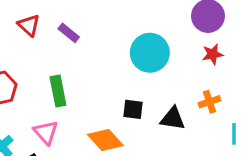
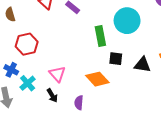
green rectangle: (58, 91) -> (100, 36), moved

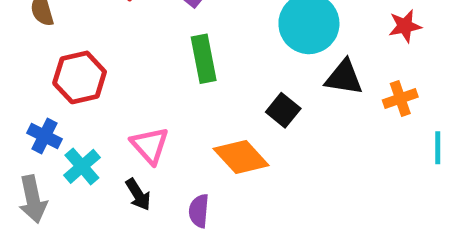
green rectangle: (100, 36) -> (204, 59), moved
black square: (116, 59) -> (283, 110), turned 32
black triangle: (142, 65) -> (344, 77), moved

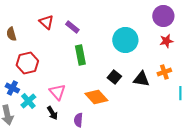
black triangle: (344, 77) -> (141, 79), moved

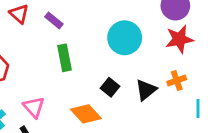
red star: (166, 41) -> (179, 39), size x1.5
black triangle: (141, 79) -> (146, 90), turned -48

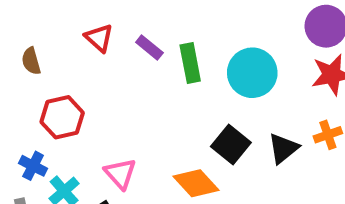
green rectangle: (65, 58) -> (190, 63), moved
black square: (110, 87) -> (231, 144), size x1.4

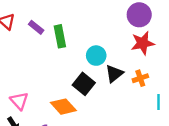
cyan circle: (252, 73) -> (96, 56), moved, size x0.7
black triangle: (283, 148) -> (114, 74), moved

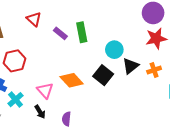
purple rectangle: (36, 27) -> (60, 33), moved
orange diamond: (63, 107) -> (72, 80), moved

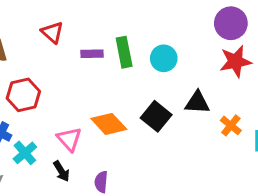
purple rectangle: (60, 33) -> (92, 54), turned -40
cyan circle: (114, 50) -> (164, 58), moved
black triangle: (131, 66) -> (197, 103), turned 42
orange cross: (154, 70) -> (231, 125), moved, turned -32

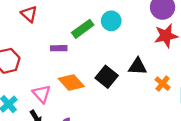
green rectangle: (124, 52) -> (83, 29), turned 65
purple rectangle: (92, 54) -> (59, 48), moved
cyan circle: (164, 58) -> (111, 21), moved

